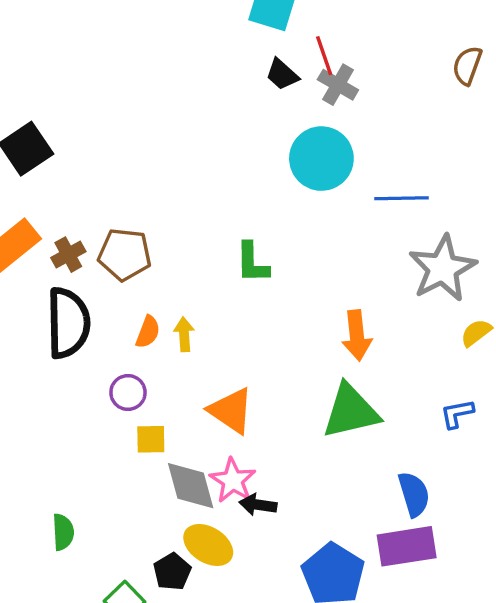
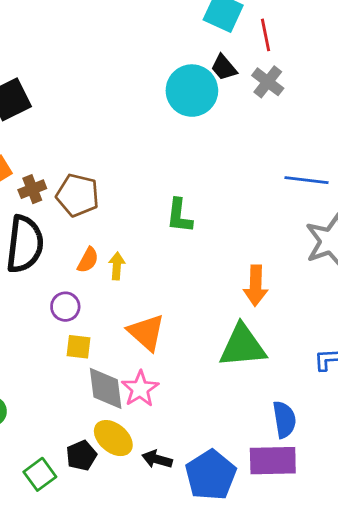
red line: (324, 56) -> (266, 35), moved
cyan circle: (321, 159) -> (192, 91), moved
black arrow: (258, 505) -> (157, 459), moved

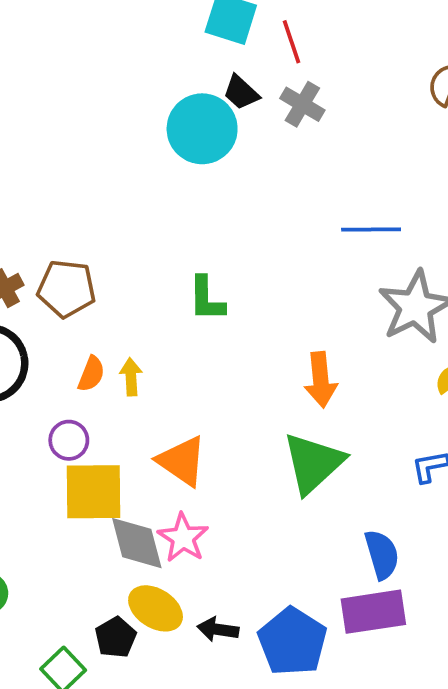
green triangle: (242, 346) -> (313, 463), turned -30
yellow square: (79, 347) -> (93, 492), size x1.8

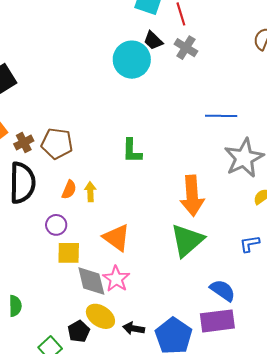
orange arrow: (321, 380) -> (192, 196), size x1.4
yellow square: (93, 492) -> (69, 253), size x0.7
blue semicircle: (382, 555) -> (223, 290), turned -40

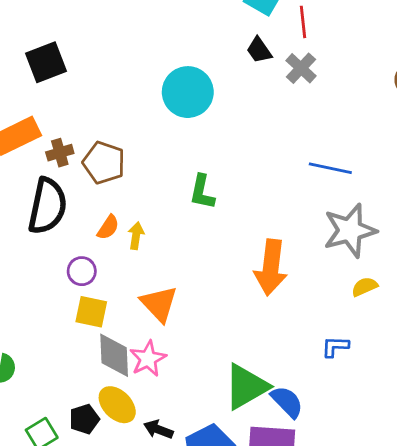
cyan circle: (132, 60) -> (188, 92), moved
green triangle: (187, 240) -> (246, 387), moved

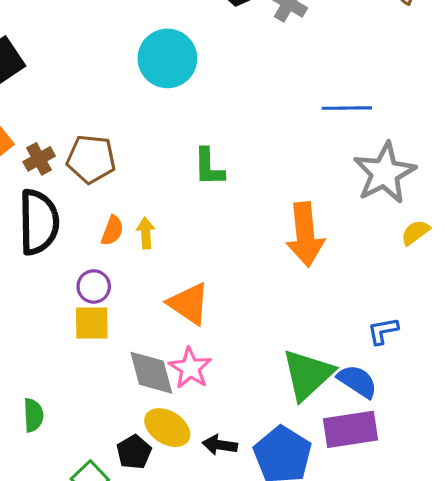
yellow square: (91, 312) -> (92, 323), moved
blue L-shape: (335, 347) -> (383, 331), moved

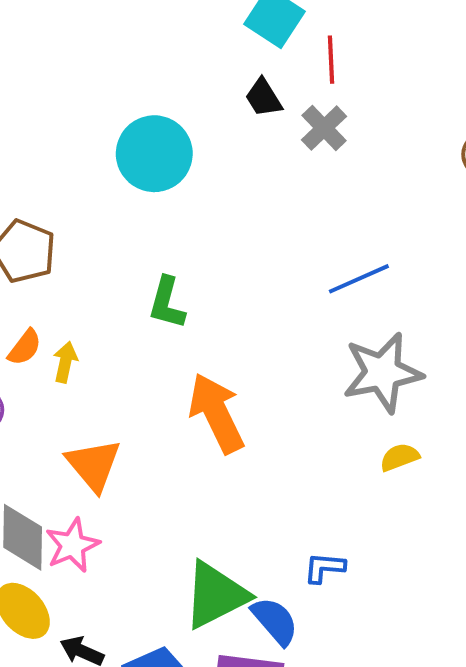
blue line: (347, 108) -> (359, 279), turned -39
orange arrow: (305, 234) -> (216, 413), moved, turned 144

